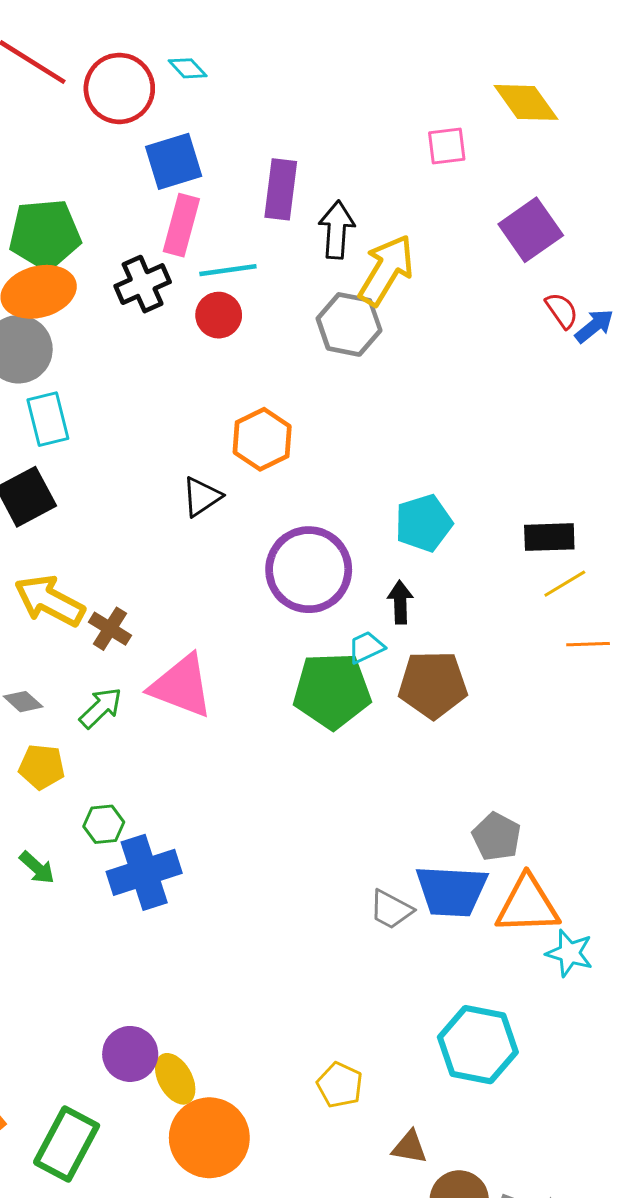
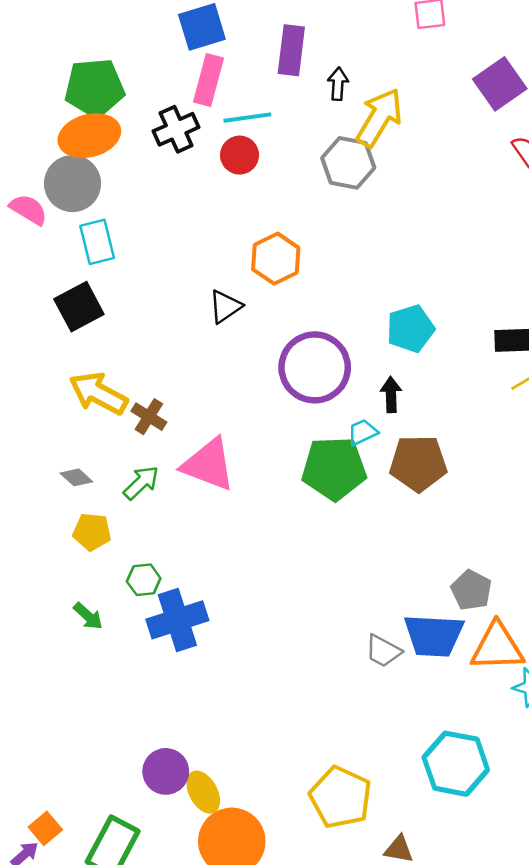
black arrow: (337, 230) -> (338, 84), size x0.7
yellow pentagon: (340, 1085) -> (341, 797), size x1.6

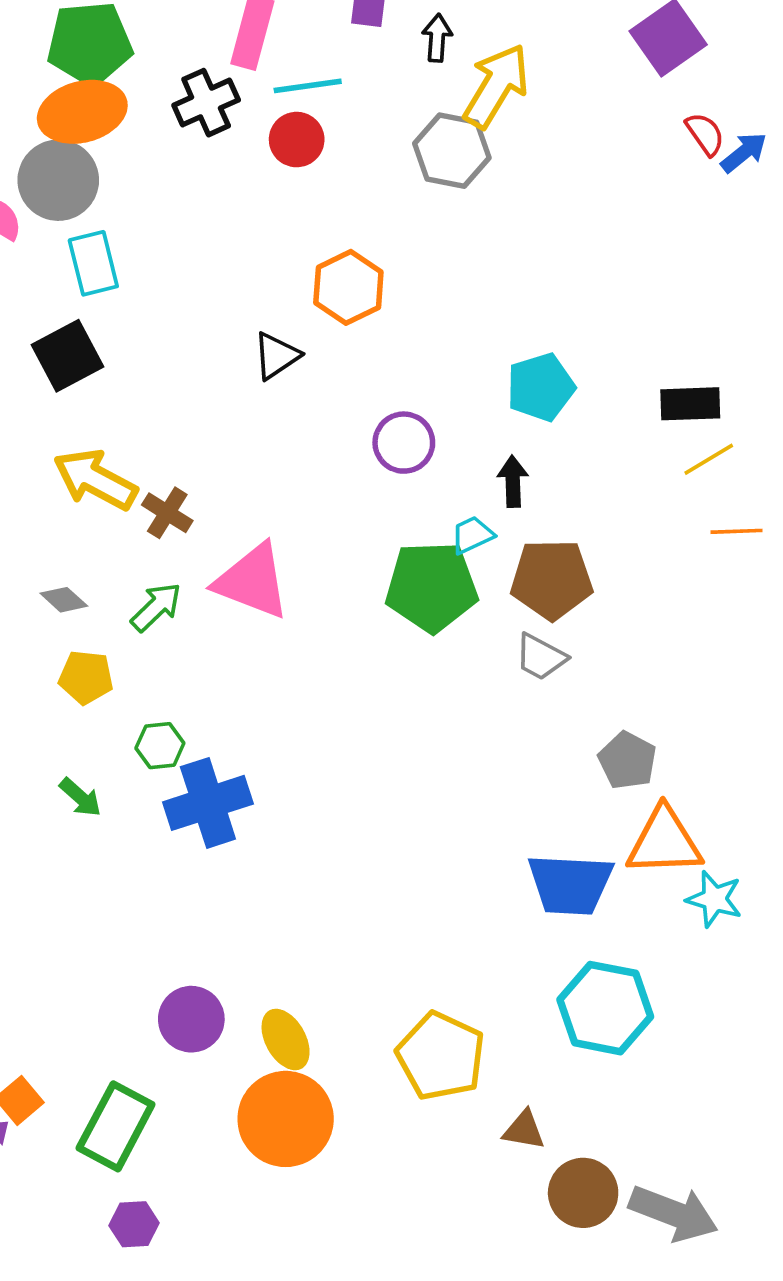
purple circle: (315, 367) -> (404, 443), size x0.6
blue trapezoid: (434, 635) -> (570, 884), moved
gray trapezoid: (383, 651) -> (541, 657), moved
yellow ellipse: (203, 792) -> (286, 1040), moved

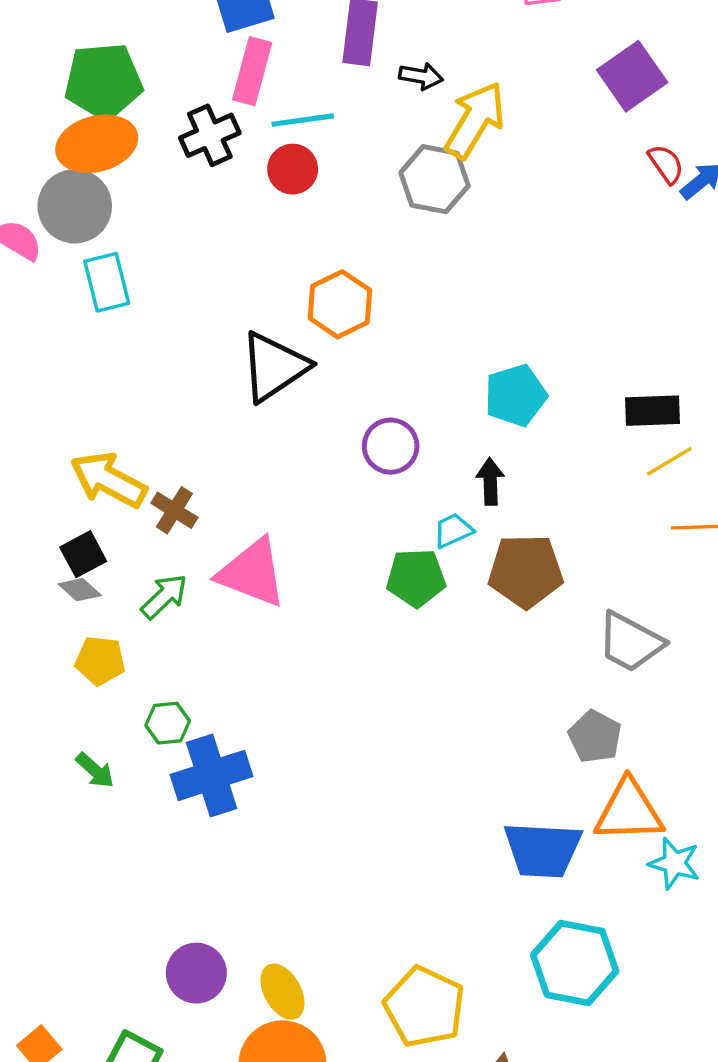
black arrow: (437, 38) -> (421, 76), turned 96
black square: (67, 356) -> (83, 554), moved, size x0.7
black triangle: (276, 356) -> (274, 367), size x1.6
green pentagon: (432, 587) -> (416, 578), size x0.7
gray trapezoid: (541, 657) -> (630, 642), moved, size x1.4

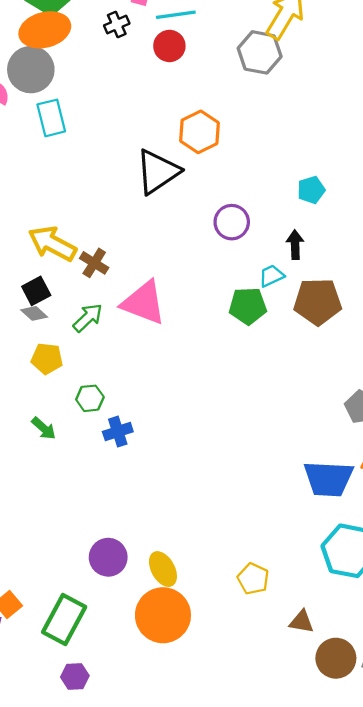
black cross: (210, 135) -> (117, 24), size x0.7
cyan pentagon: (516, 395) -> (311, 190), size x0.7
blue cross: (212, 775) -> (118, 432), size x0.6
yellow pentagon: (424, 1007) -> (253, 579), size x0.6

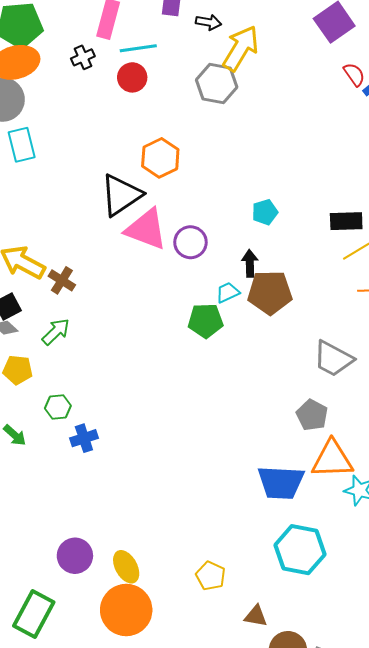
brown pentagon: (318, 302) -> (270, 292), moved
pink triangle: (144, 303) -> (146, 229), moved

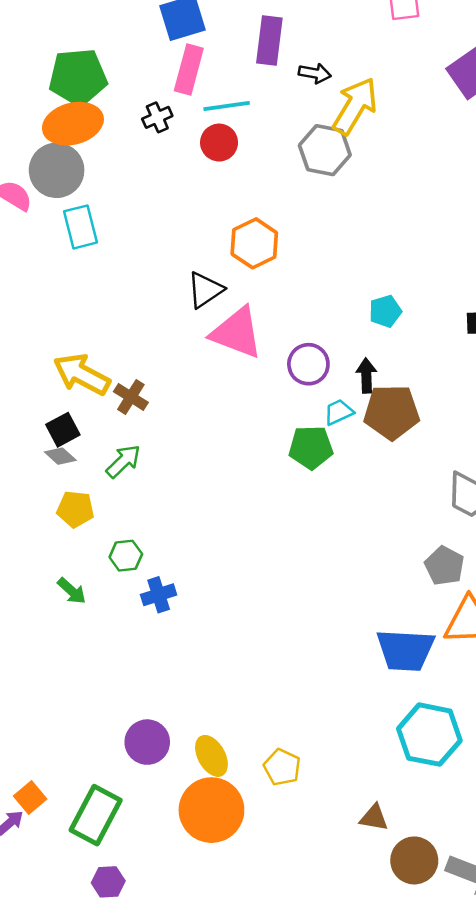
black triangle: (121, 195) -> (205, 290), size x0.7
purple circle: (190, 242) -> (308, 364), moved
yellow pentagon: (211, 576) -> (282, 767), moved

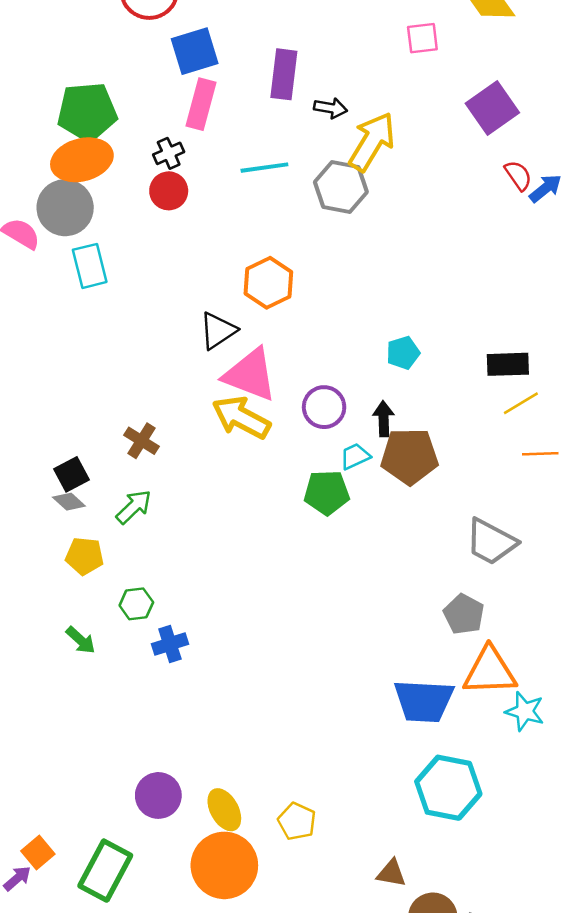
cyan line: (227, 106) -> (264, 168), moved
red circle: (219, 143) -> (169, 191), moved
yellow arrow: (82, 374) -> (241, 417), moved

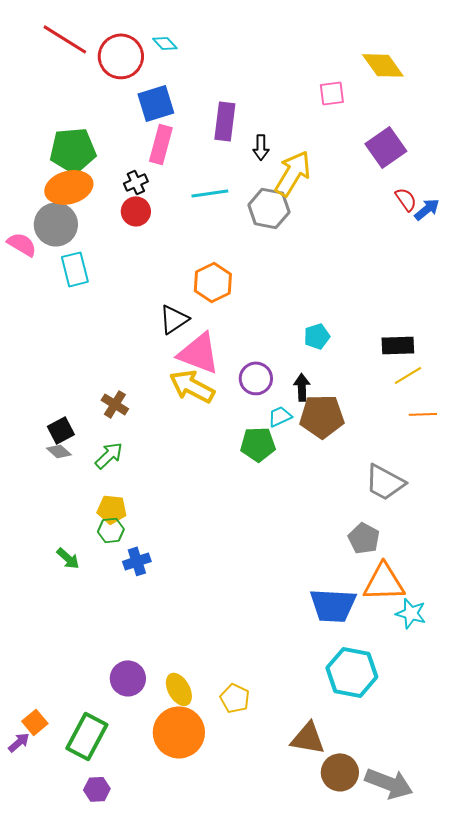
black arrow: (331, 108) -> (261, 147), turned 80
yellow pentagon: (85, 556) -> (112, 509), moved
brown triangle: (391, 873) -> (308, 738), size x1.5

